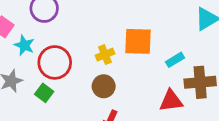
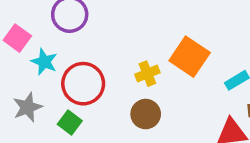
orange square: (138, 41) -> (190, 57), turned 32

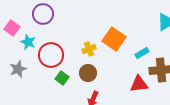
green square: (70, 122) -> (62, 78), moved

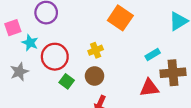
pink square: (12, 28) -> (13, 28), turned 35
orange square: (114, 39) -> (120, 18), moved

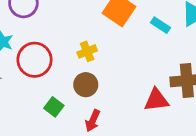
cyan rectangle: (153, 54) -> (161, 25), moved, turned 64
green square: (67, 81) -> (54, 107), moved

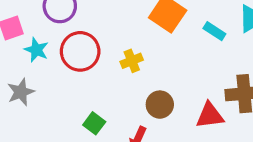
red circle: (35, 60) -> (80, 51), moved
brown circle: (86, 85) -> (160, 105), moved

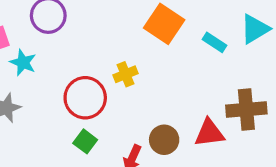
red circle: (80, 51) -> (85, 98), moved
brown circle: (160, 105) -> (164, 140), moved

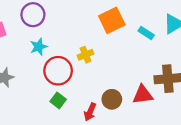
orange square: (164, 24) -> (112, 20), turned 30
cyan star: (23, 62) -> (39, 47), moved, turned 30

